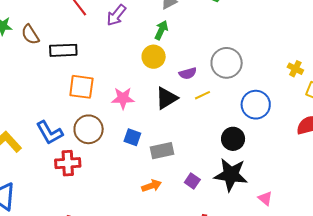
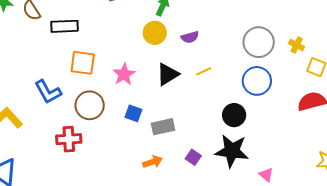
gray circle: (227, 63) -> (259, 42), moved
purple semicircle: (188, 73) -> (190, 37), moved
pink star: (123, 98) -> (124, 74), turned -30
blue L-shape: (50, 133) -> (48, 92), moved

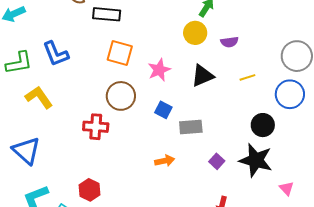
yellow line: (204, 71) -> (247, 77), moved
blue L-shape: (48, 92) -> (56, 54), moved
orange arrow: (153, 162) -> (165, 161), moved

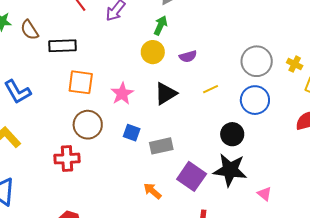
orange arrow: (165, 161) -> (152, 191), moved, turned -120
purple square: (217, 161) -> (192, 176), size x1.8

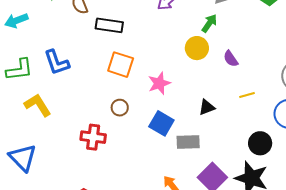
purple semicircle: (188, 56) -> (231, 59), turned 60
black triangle: (166, 94) -> (207, 107), moved, size x0.7
brown circle: (88, 125) -> (120, 108), size x0.6
blue square: (132, 133) -> (161, 123), size x1.4

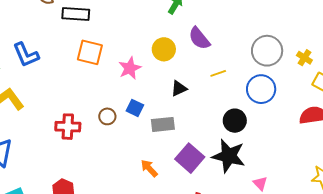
yellow circle: (197, 48) -> (164, 49), moved
purple semicircle: (231, 59) -> (199, 38), size x1.4
brown circle: (120, 108) -> (107, 116), moved
blue square: (161, 123) -> (135, 108), size x0.7

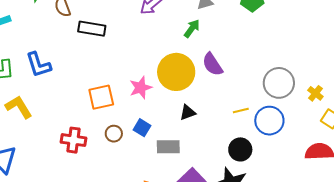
yellow circle: (164, 49) -> (176, 72), size x1.6
orange square: (90, 52) -> (101, 97), moved, turned -32
yellow line: (218, 73) -> (241, 110), moved

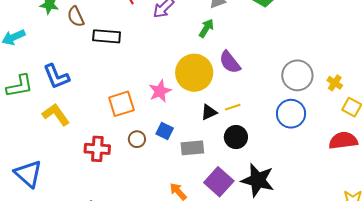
yellow L-shape: (19, 107) -> (56, 115), moved
yellow line: (241, 110) -> (233, 107), moved
black circle: (240, 149) -> (236, 137), moved

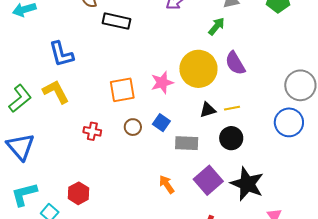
green L-shape: (20, 86) -> (20, 98), moved, turned -36
red cross: (97, 149) -> (92, 131), size x0.7

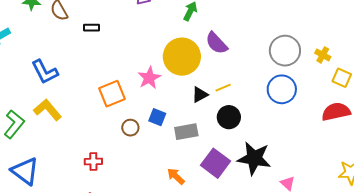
black rectangle: (117, 21) -> (92, 28), size x0.6
red cross: (92, 131) -> (93, 161), moved

